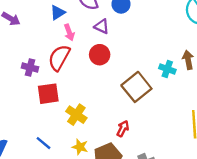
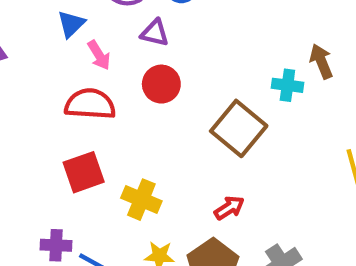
red semicircle: (59, 58) -> (90, 104), turned 76
purple cross: (30, 67) -> (56, 245), moved
red arrow: (123, 129) -> (229, 208), turned 42

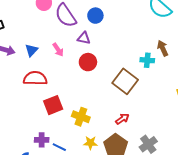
blue triangle: (71, 24) -> (31, 50), moved
red semicircle: (90, 104) -> (35, 78), moved

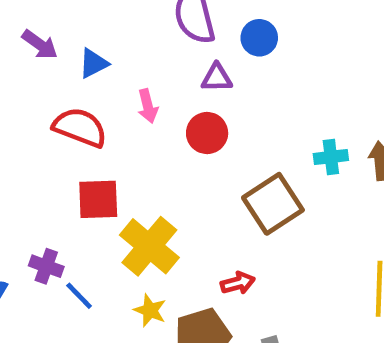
purple triangle: (84, 38) -> (217, 78), turned -32
pink arrow: (58, 50) -> (148, 106), moved
cyan cross: (147, 60) -> (331, 157), moved, turned -32
yellow cross: (81, 117) -> (149, 246), size x1.4

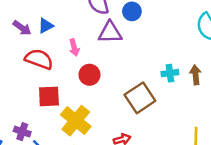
purple arrow: (40, 45) -> (22, 28), moved
purple triangle: (217, 78) -> (110, 32), size x1.5
red circle: (207, 133) -> (89, 75), moved

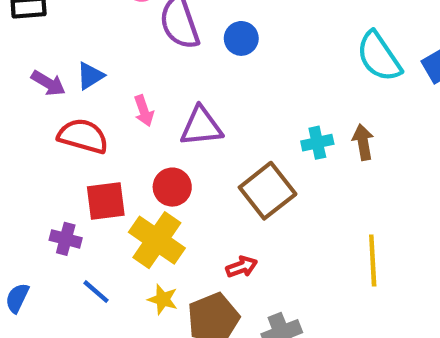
purple triangle: (110, 32) -> (201, 126), moved
red circle: (89, 75) -> (172, 187), moved
purple cross: (22, 132) -> (66, 239), moved

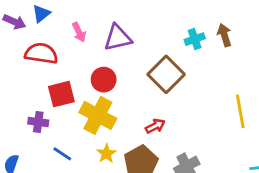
yellow star: (163, 299) -> (106, 154), turned 30

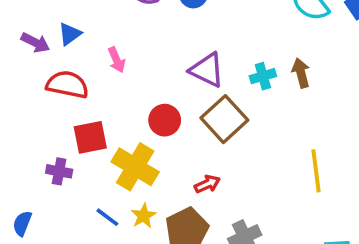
purple triangle: (118, 38) -> (207, 70), moved, turned 36
red circle: (104, 80) -> (165, 120), moved
blue line: (62, 154) -> (107, 217), moved

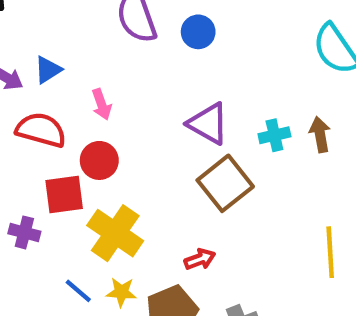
red circle: (165, 120) -> (99, 160), moved
yellow star: (144, 216) -> (121, 292), turned 30

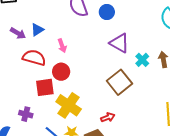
purple triangle: (208, 124) -> (119, 43), moved
cyan cross: (274, 135) -> (142, 60), turned -32
purple cross: (24, 232) -> (26, 114), moved

